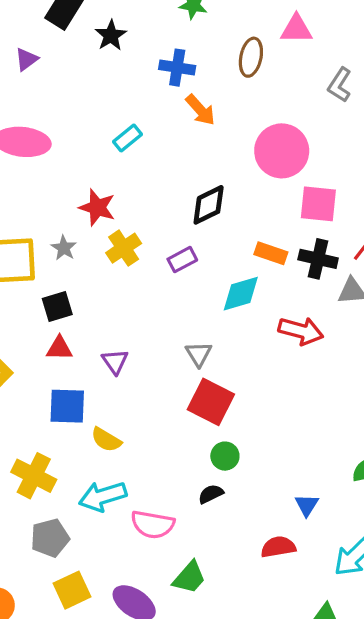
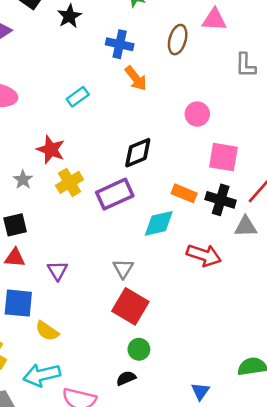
gray L-shape: (340, 85) -> (245, 65), turned -36
pink circle: (282, 151) -> (197, 114), size x0.6
purple rectangle: (182, 260) -> (115, 194), size x1.6

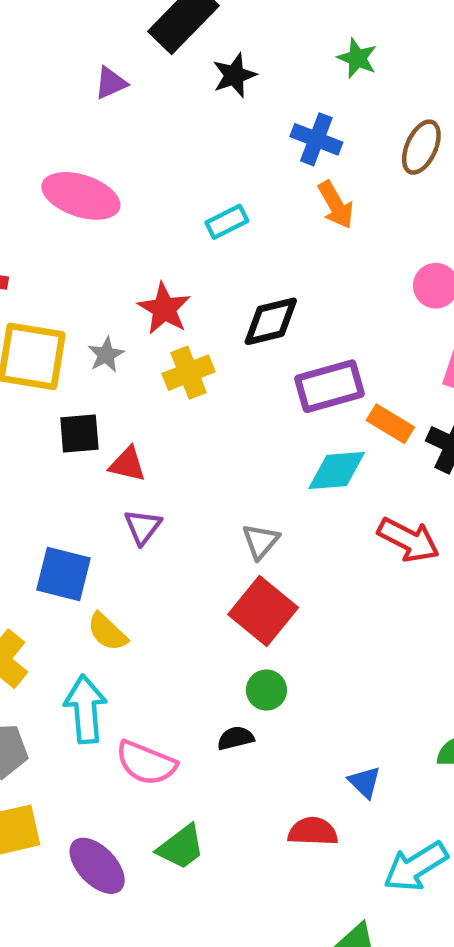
black diamond: (138, 153) -> (271, 321), moved
purple rectangle: (115, 194) -> (330, 386), moved
red triangle: (15, 258) -> (128, 464), moved
cyan arrow: (42, 375) -> (86, 709), turned 90
blue triangle: (200, 391) -> (365, 782), turned -30

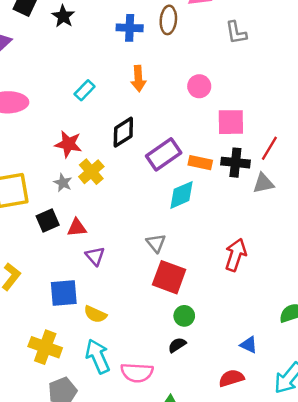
blue cross: (316, 139) -> (130, 28), moved
orange arrow: (336, 205) -> (138, 79), moved, turned 45
gray star: (106, 355) -> (63, 183), moved
red arrow: (409, 540) -> (236, 255), moved, turned -80

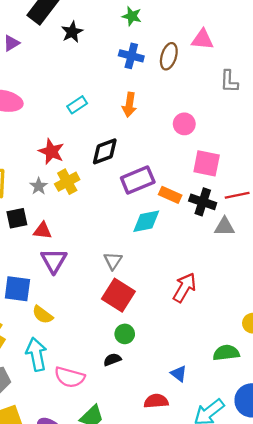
red line: (269, 148) -> (237, 195), turned 35
purple triangle: (95, 256) -> (54, 261), size x1.4

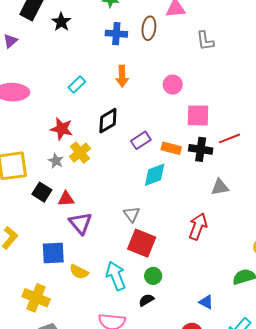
purple rectangle: (138, 180) -> (141, 140), size x0.7
black square: (17, 218) -> (42, 192), turned -36
gray triangle: (224, 227) -> (220, 187), moved
cyan arrow: (36, 354) -> (116, 276), moved

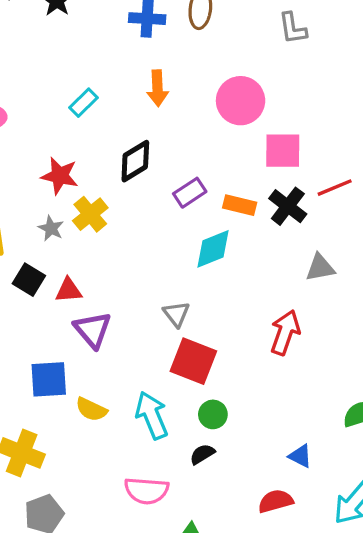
pink circle: (173, 85) -> (241, 101), size x1.5
black cross: (201, 149) -> (288, 206), turned 30

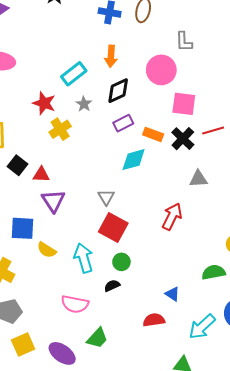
gray L-shape: (293, 28) -> (184, 42), moved
cyan rectangle: (84, 103) -> (74, 74), moved, size x1.4
black diamond: (135, 161) -> (118, 91), moved
gray star: (51, 228) -> (84, 104), moved

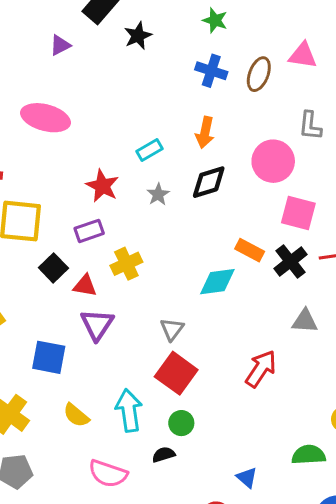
cyan rectangle: (74, 74) -> (150, 150), size x0.7
purple rectangle: (123, 123) -> (89, 231), moved
yellow cross: (60, 129) -> (126, 264), moved
yellow semicircle: (47, 250) -> (76, 415), moved

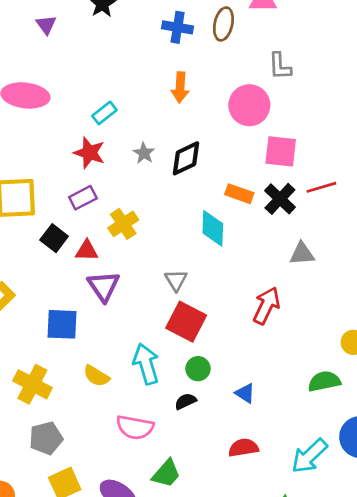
purple triangle: (60, 45) -> (46, 25), moved, turned -30
cyan rectangle: (150, 150) -> (104, 113), moved
black diamond: (209, 182) -> (186, 158), moved
cyan diamond: (217, 282) -> (213, 228), turned -72
blue triangle: (247, 478) -> (245, 393), moved

